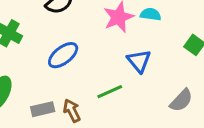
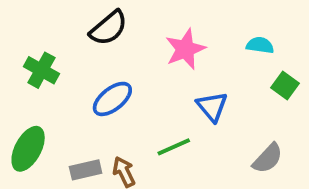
cyan semicircle: (151, 14) -> (260, 45), moved

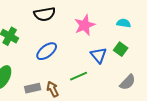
black semicircle: (109, 28) -> (45, 14), turned 30
green square: (285, 86) -> (121, 49), moved

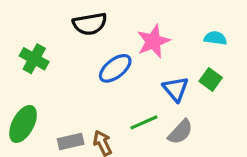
blue ellipse: (47, 51) -> (115, 68), moved
gray semicircle: (128, 82) -> (180, 132), moved

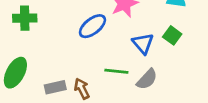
green cross: (34, 59) -> (25, 18), turned -30
green line: (144, 122) -> (116, 71), turned 30

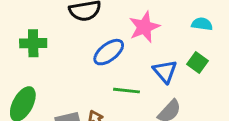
green line: (116, 71) -> (126, 91), moved

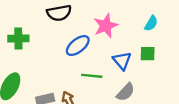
cyan semicircle: (202, 24) -> (151, 23), turned 112
green square: (198, 62) -> (148, 54), turned -35

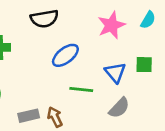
cyan semicircle: (151, 23) -> (148, 20), moved
pink star: (106, 26) -> (111, 25), moved

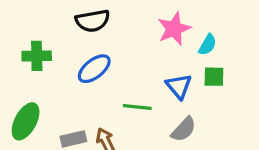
cyan semicircle: (148, 20) -> (208, 45), moved
blue ellipse: (65, 55) -> (94, 69), moved

